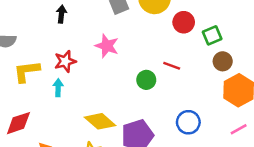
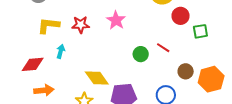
brown circle: (223, 61) -> (186, 71), moved
cyan arrow: (58, 88) -> (61, 51), moved

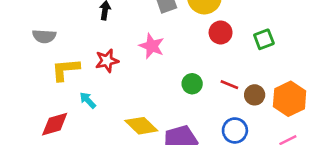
red circle: (181, 16) -> (221, 32), moved
red line: (163, 48) -> (229, 85), moved
cyan arrow: (61, 51) -> (88, 100), turned -48

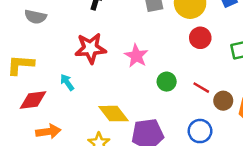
pink star: (152, 46) -> (136, 56), moved
red star: (107, 61) -> (91, 48), size x1.4
yellow L-shape: (65, 70) -> (20, 65), moved

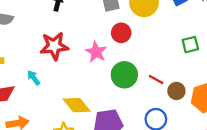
red circle: (200, 38) -> (121, 33), moved
green circle: (167, 82) -> (124, 75), size x1.5

